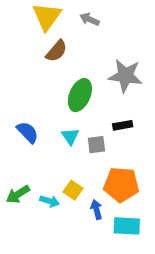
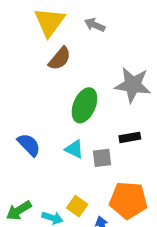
cyan triangle: (70, 136) -> (74, 149), turned -30

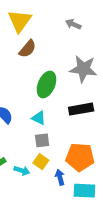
gray arrow: (95, 25) -> (73, 24), moved
black rectangle: (130, 137) -> (81, 109), size x1.5
gray square: (102, 158) -> (42, 140), moved

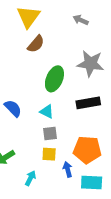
yellow square: (41, 162) -> (49, 154), turned -32
cyan arrow: (22, 170) -> (30, 178), moved, turned -80

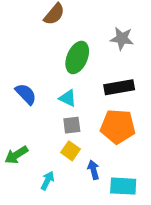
gray star: (90, 64) -> (122, 39), size x0.7
orange pentagon: (87, 150) -> (118, 126), moved
yellow square: (49, 154) -> (70, 151), turned 32

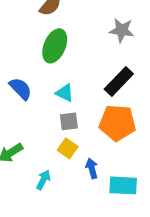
green ellipse: (77, 57) -> (55, 46), moved
black rectangle: (119, 87) -> (119, 82), turned -36

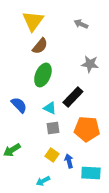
black rectangle: (119, 82) -> (73, 97), moved
yellow square: (68, 148) -> (52, 155), moved
cyan arrow: (43, 180) -> (43, 181), moved, turned -144

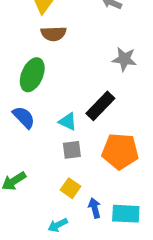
brown semicircle: (40, 46) -> (54, 34), turned 48
green ellipse: (43, 75) -> (32, 75), moved
blue arrow: (69, 161) -> (95, 208), moved

